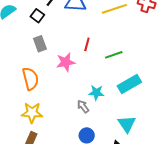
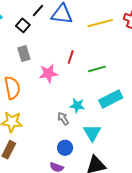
cyan triangle: (127, 124) -> (92, 133), moved

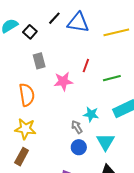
black square: (23, 25) -> (30, 32), moved
blue circle: (65, 148) -> (79, 147), moved

